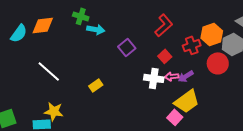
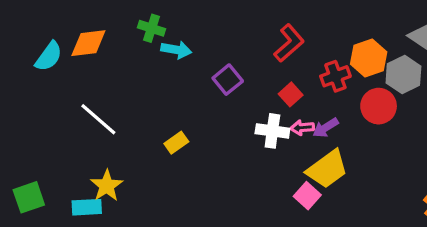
yellow star: (54, 111) -> (107, 186), turned 30

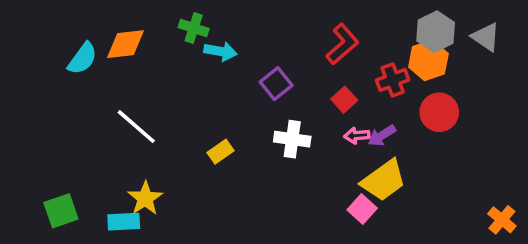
gray hexagon: (403, 75) -> (436, 32), moved
white cross: (272, 131) -> (292, 139), moved

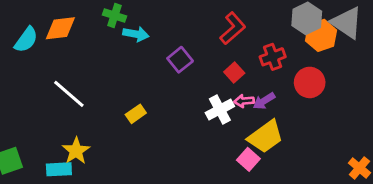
gray triangle: (486, 37) -> (347, 23), size x1.4
orange hexagon: (428, 60) -> (321, 35), moved
white cross: (292, 139) -> (220, 110), moved, turned -36

